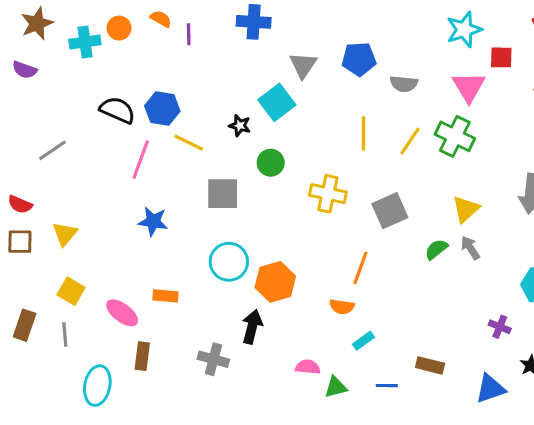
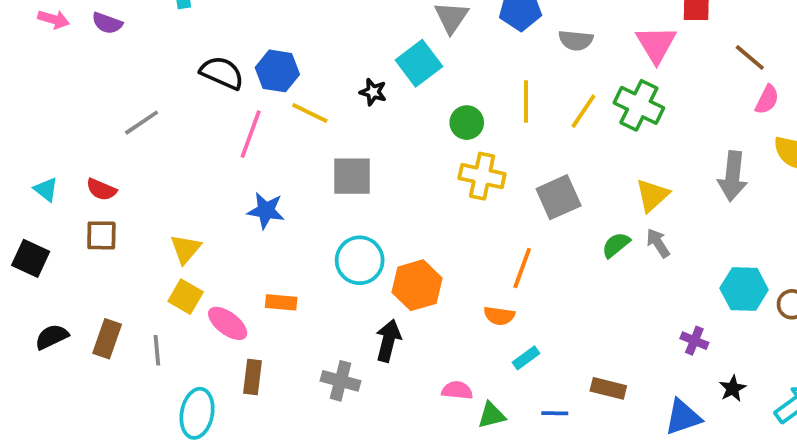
green circle: (271, 163) -> (467, 123), moved
yellow triangle: (65, 234) -> (186, 249), moved
yellow square: (71, 291) -> (186, 297), moved

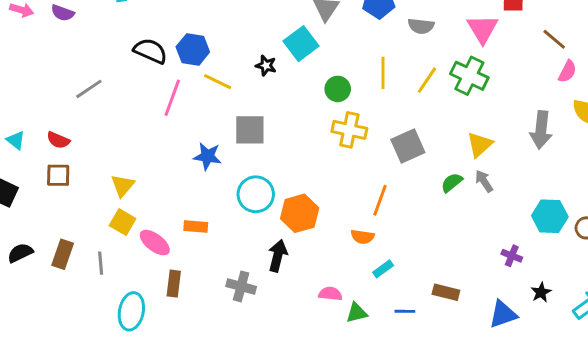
blue star: (266, 211) -> (207, 156), moved

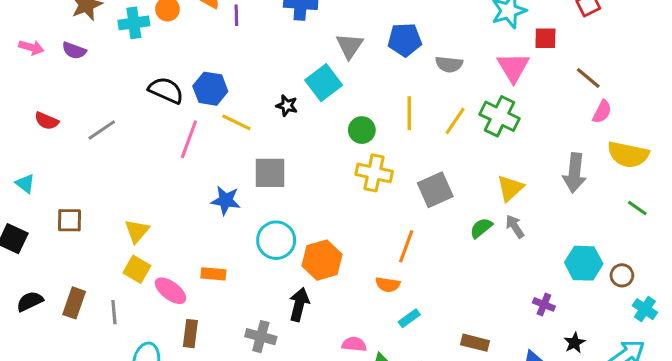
red semicircle: (58, 140) -> (47, 121), moved

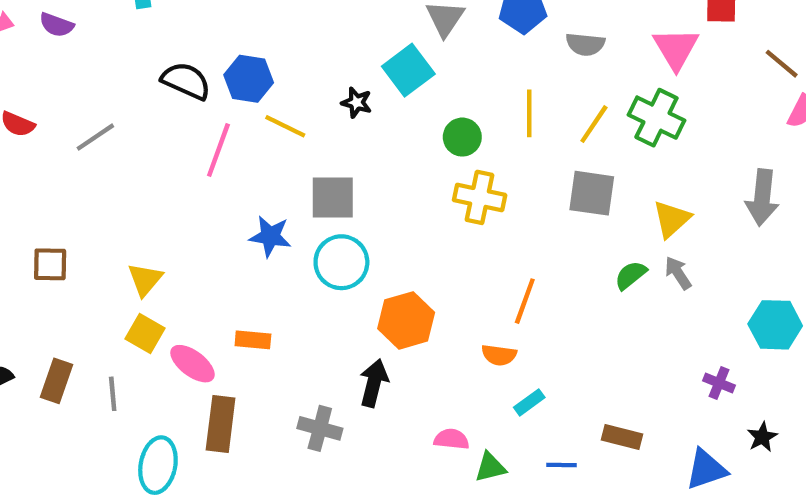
gray square: (435, 190) -> (592, 193), moved, turned 32
cyan circle: (276, 240) -> (341, 262), moved
brown rectangle: (190, 334) -> (221, 424), size x1.4

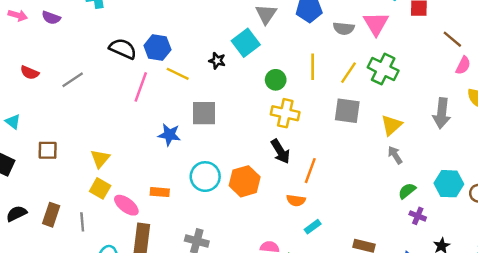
pink triangle: (676, 49) -> (376, 24), moved
cyan circle: (341, 262) -> (205, 177), moved
green semicircle: (631, 275) -> (407, 191), moved
black arrow: (374, 383) -> (280, 151), moved, turned 135

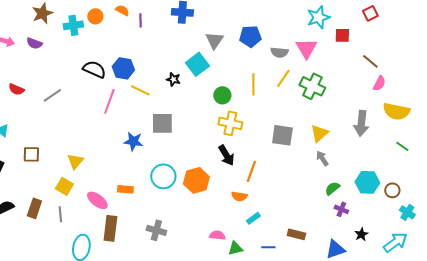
yellow line: (348, 73) -> (283, 78), moved
gray square: (347, 111) -> (282, 135), moved
yellow square: (100, 188) -> (64, 186), moved

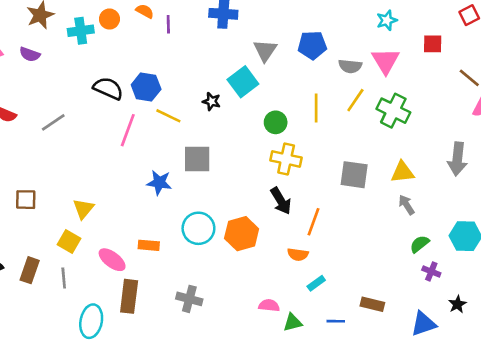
cyan star: (318, 17) -> (387, 20), moved, size x0.7
yellow triangle: (319, 133) -> (402, 172), turned 36

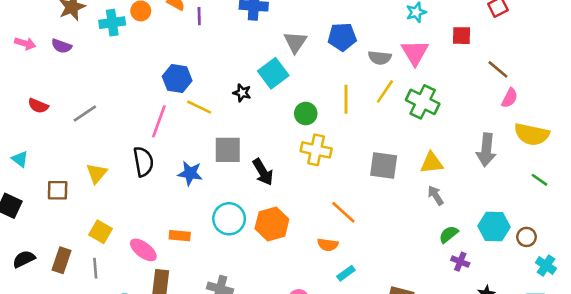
black semicircle: (108, 88) -> (143, 162), moved, turned 56
black arrow: (281, 201) -> (263, 172), moved
yellow triangle: (83, 209) -> (97, 173), moved
orange line: (314, 222) -> (343, 212), turned -68

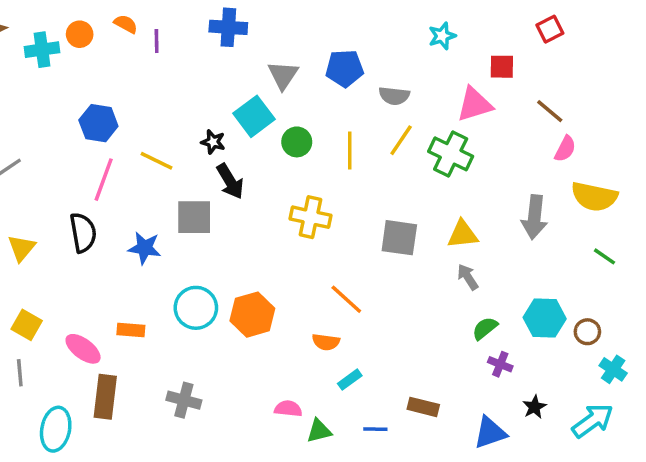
pink triangle: (415, 52) -> (475, 104), moved, turned 44
blue hexagon: (177, 78) -> (98, 123), moved
green circle: (306, 114) -> (297, 142), moved
black arrow: (263, 172) -> (230, 181), moved

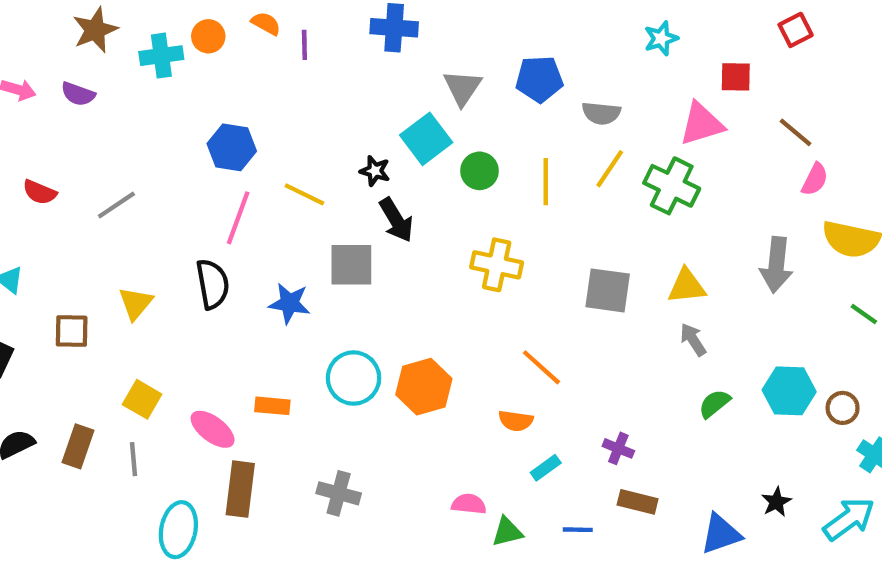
purple cross: (500, 364) -> (618, 448), moved

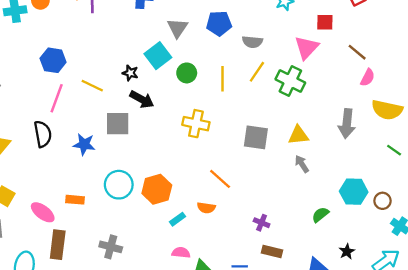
pink triangle: (702, 124) -> (306, 48), turned -30
black arrow: (396, 220) -> (142, 99), turned -30
green semicircle: (714, 404) -> (320, 215), moved
cyan rectangle: (546, 468) -> (177, 219), moved

